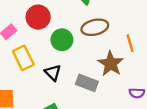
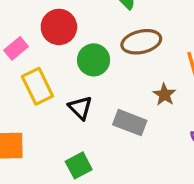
brown star: (111, 64) -> (164, 95), size x0.6

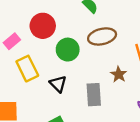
gray rectangle: (130, 123) -> (94, 95), turned 65

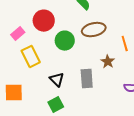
black triangle: (58, 84) -> (57, 80), moved

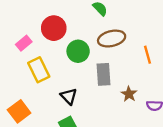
brown star: (108, 62) -> (129, 94), moved
gray rectangle: (87, 79) -> (103, 74), moved
orange square: (14, 93) -> (19, 111), turned -36

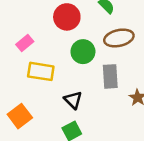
red circle: (54, 28) -> (67, 17), moved
yellow rectangle: (39, 70) -> (41, 71), turned -55

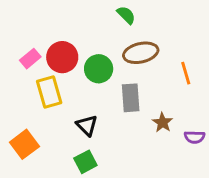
red circle: (67, 17) -> (62, 57), moved
yellow rectangle: (41, 71) -> (49, 92), turned 65

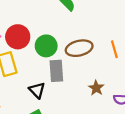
brown ellipse: (141, 53) -> (79, 48), moved
gray rectangle: (131, 98) -> (56, 71), moved

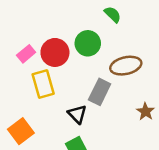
green circle: (46, 46) -> (88, 43), moved
gray rectangle: (56, 71) -> (100, 92), turned 30

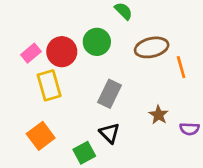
brown ellipse: (126, 66) -> (152, 47), moved
black triangle: (77, 114) -> (109, 133), moved
orange square: (21, 131) -> (41, 136), moved

